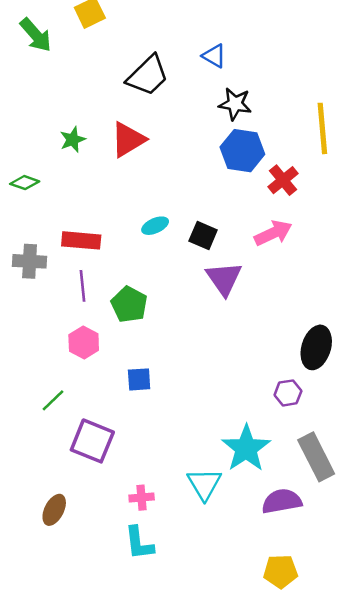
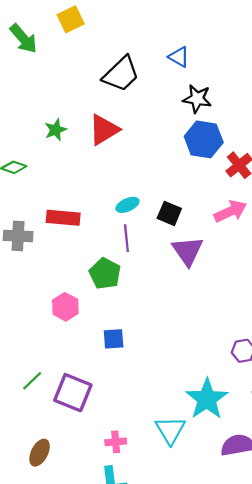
purple line: (82, 286) -> (126, 238), moved
green line: (53, 400) -> (32, 381), moved

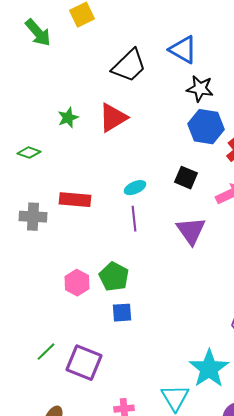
blue triangle: (179, 57) -> (183, 50), size x1.4
black square: (169, 213) -> (186, 178), moved
green pentagon: (105, 274) -> (114, 277), moved

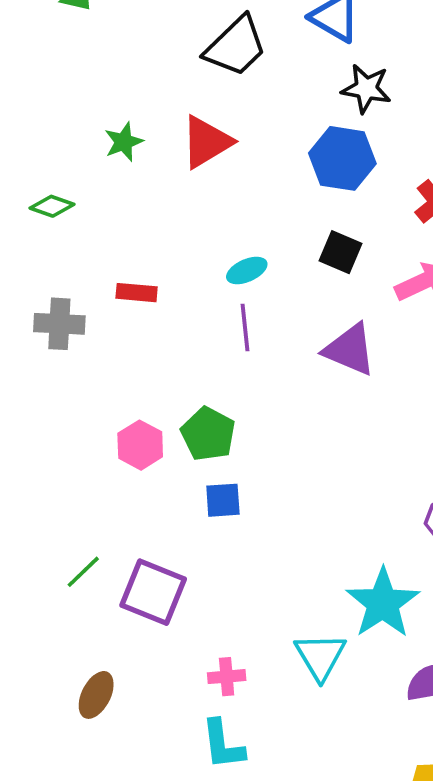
blue hexagon: (206, 127) -> (342, 158), moved
red rectangle: (75, 200) -> (137, 293), size x0.7
purple triangle: (191, 231) -> (350, 350), turned -32

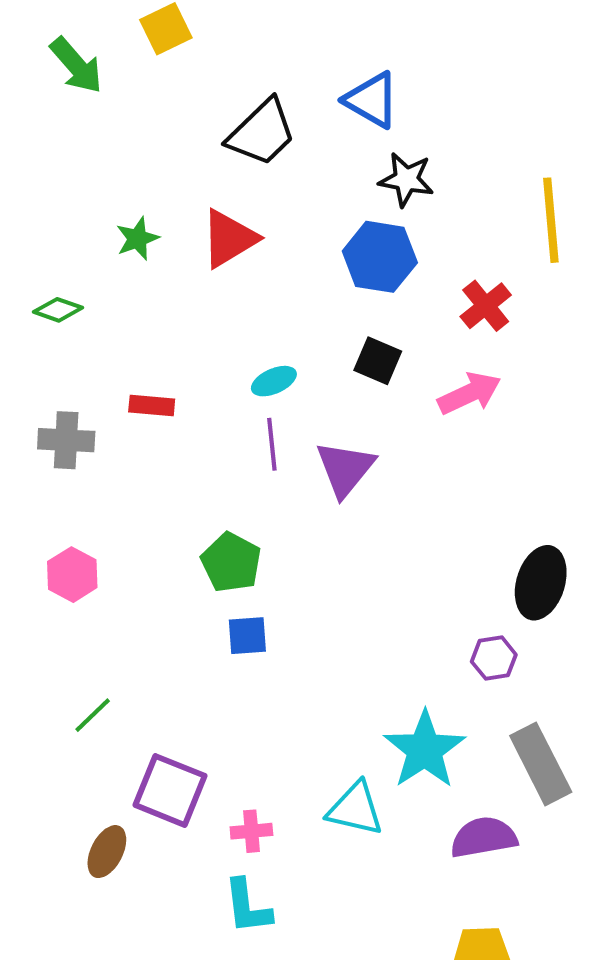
purple triangle: (350, 350) -> (345, 469), moved, turned 46
pink hexagon: (140, 445) -> (72, 575), moved
purple square: (153, 592) -> (170, 790), moved
cyan triangle: (320, 656) -> (355, 809), turned -46

